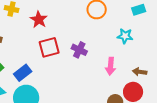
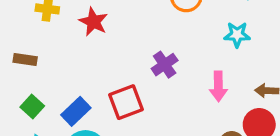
red square: (49, 47) -> (126, 102), moved
purple cross: (79, 50) -> (165, 65), turned 35

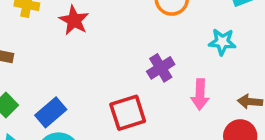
purple cross: (165, 65) -> (161, 68), moved
red square: (126, 102) -> (128, 113), moved

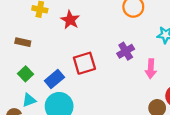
red square: (128, 113) -> (84, 63), moved

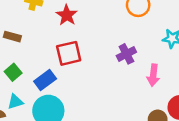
red square: (84, 63) -> (69, 53), moved

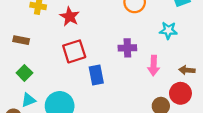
purple cross: (126, 54) -> (127, 48), turned 30
blue rectangle: (45, 80) -> (96, 75), moved, turned -60

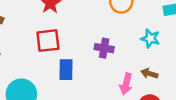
pink arrow: (154, 66) -> (126, 84), moved
brown arrow: (187, 70) -> (149, 74), moved

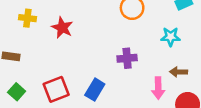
red square: (48, 41) -> (56, 89), moved
blue rectangle: (66, 70) -> (95, 90), turned 45

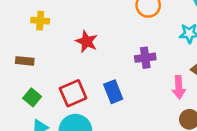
red star: (62, 28) -> (87, 41), moved
blue rectangle: (95, 90) -> (113, 92), turned -50

